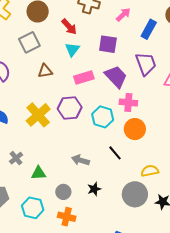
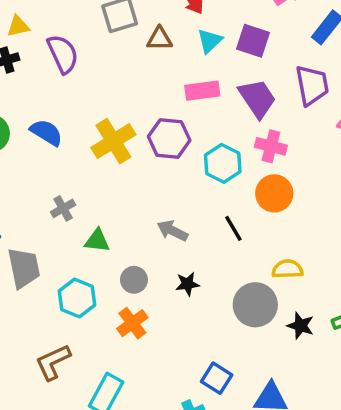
cyan triangle: (72, 49) -> (210, 41), moved
brown triangle: (45, 71) -> (159, 39), moved
orange cross: (67, 217) -> (132, 323), turned 30

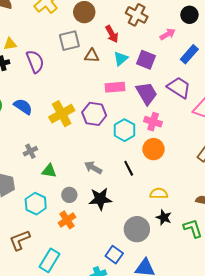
purple trapezoid: (312, 85) -> (179, 87), turned -50
black star: (187, 284) -> (100, 199), size x1.6
gray circle: (255, 305) -> (137, 229), moved
black star: (301, 326) -> (164, 217), moved

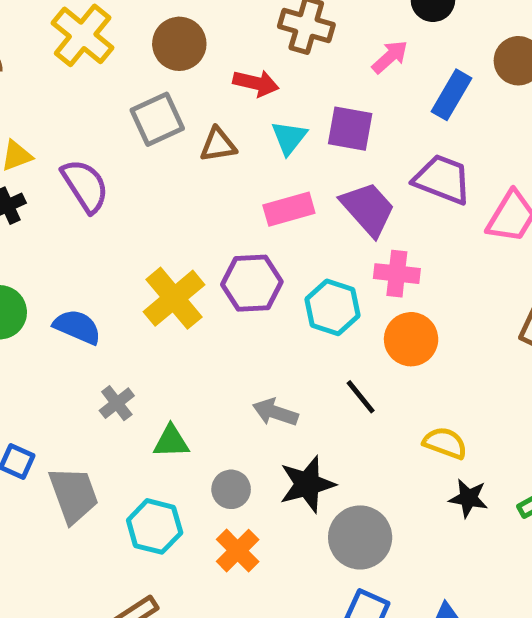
red arrow: (112, 34) -> (256, 83), turned -36
blue semicircle: (23, 107) -> (77, 327), moved
yellow semicircle: (159, 193) -> (445, 443), turned 30
gray circle: (137, 229) -> (360, 537), moved

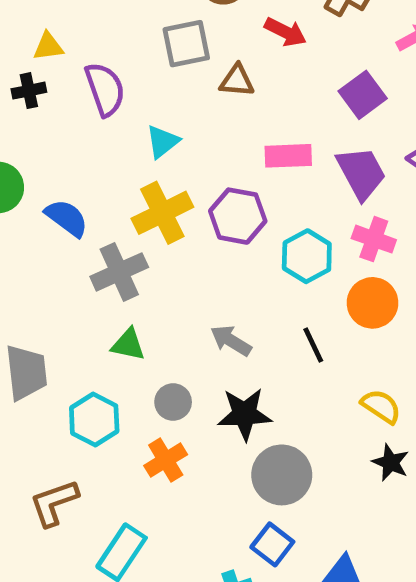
purple square: (350, 129) -> (363, 95), turned 30
cyan triangle: (289, 138) -> (163, 142), moved
gray cross: (117, 403) -> (119, 272), moved, size x1.6

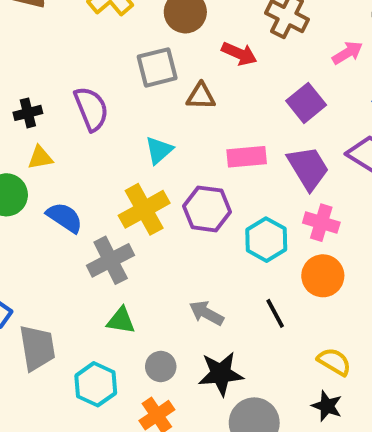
yellow triangle: (48, 46) -> (40, 158), moved
cyan triangle: (163, 142) -> (159, 150), moved
black star: (391, 462) -> (327, 406), moved

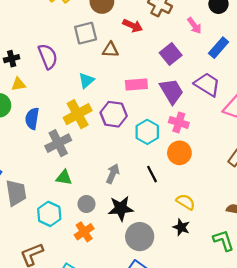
pink arrow: (347, 53) -> (194, 26), turned 84
blue semicircle: (65, 218) -> (32, 119), turned -115
gray arrow: (206, 313) -> (113, 174), turned 84

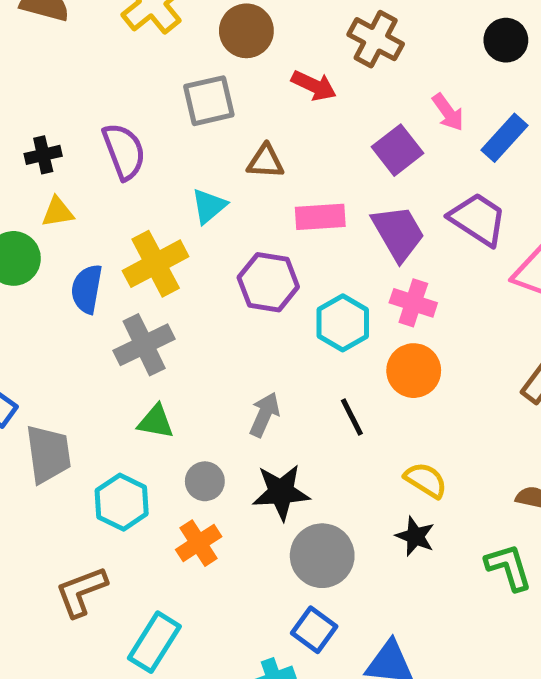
pink arrow: (194, 26) -> (448, 112), moved
brown triangle: (110, 50) -> (265, 161), moved
yellow cross: (78, 114) -> (156, 264), moved

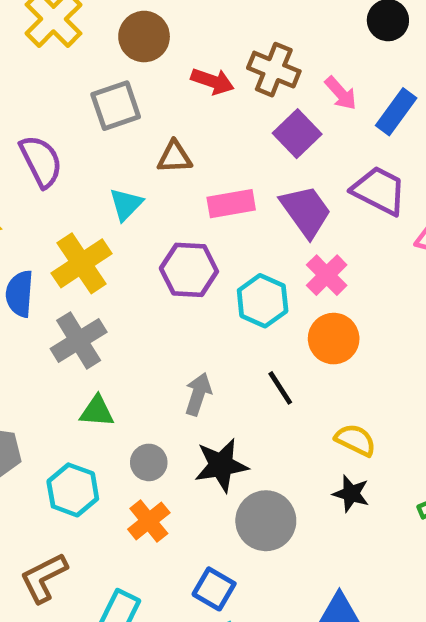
brown cross: (376, 39) -> (274, 70), moved
pink cross: (413, 303) -> (327, 275), turned 33
blue square: (314, 630) -> (214, 589), moved

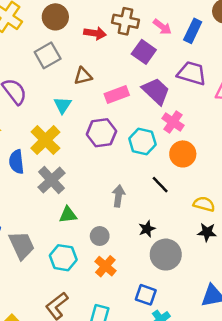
black star: (221, 465) -> (147, 229), moved, size x0.6

